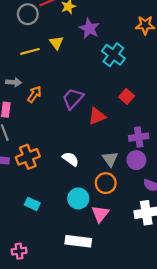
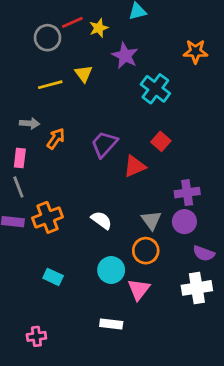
red square: (127, 96) -> (161, 141), moved
white rectangle: (78, 241) -> (111, 324), size x0.7

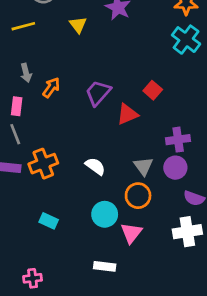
yellow line: (50, 85) -> (23, 26), moved
cyan cross: (155, 89) -> (186, 40), moved
gray arrow: (30, 123) -> (26, 73), turned 72

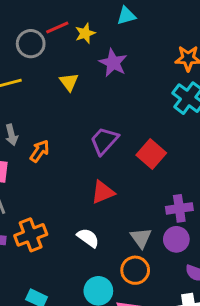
red square: (153, 90) -> (151, 154), size x1.4
purple trapezoid: (98, 93) -> (104, 141), moved
red triangle: (127, 114) -> (103, 192), moved

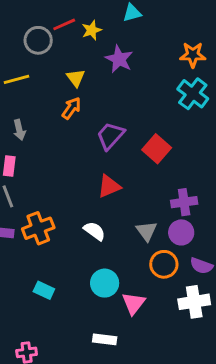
orange arrow: (40, 151) -> (71, 108), moved
orange circle: (135, 270) -> (164, 264), moved

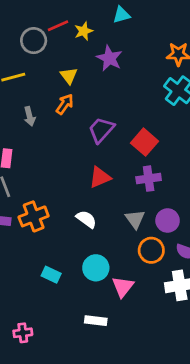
gray arrow: (19, 130) -> (30, 116), moved
purple cross: (184, 202) -> (149, 179), moved
cyan rectangle: (44, 290) -> (51, 275), moved

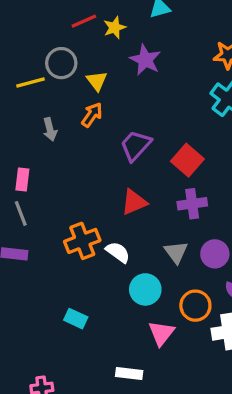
gray circle: (34, 41) -> (61, 63), moved
orange cross: (34, 216) -> (82, 241), moved
orange circle: (151, 250) -> (195, 306), moved
cyan circle: (96, 268) -> (145, 289), moved

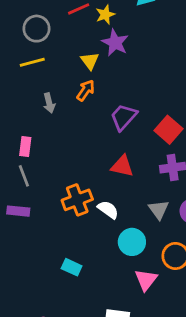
purple star: (145, 60) -> (115, 43), moved
gray circle: (61, 63) -> (36, 29), moved
red triangle: (134, 202) -> (122, 166), turned 35

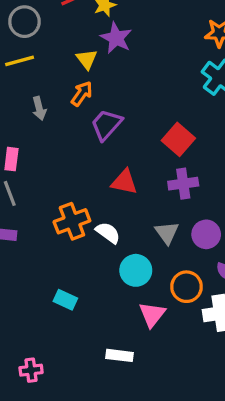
purple trapezoid: (124, 117) -> (106, 125), moved

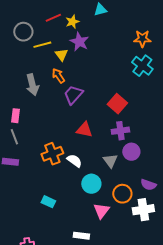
yellow line: (20, 61) -> (42, 45), moved
orange arrow: (82, 94) -> (58, 76), turned -70
gray arrow: (39, 108) -> (32, 85), size x1.5
purple circle: (206, 234) -> (131, 152), moved

